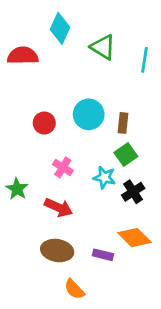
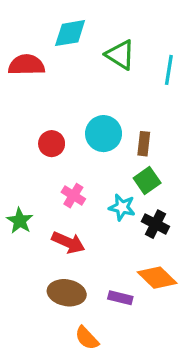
cyan diamond: (60, 28) -> (70, 33), turned 56
black cross: (133, 192) -> (155, 224), turned -30

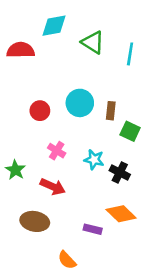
green square: (147, 180) -> (130, 131), moved, turned -30
brown ellipse: (67, 293) -> (35, 221), moved

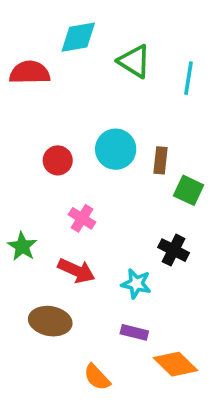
cyan star: (94, 160) -> (136, 284), moved
orange diamond: (121, 214) -> (175, 364), moved

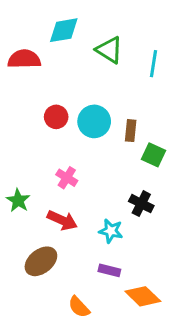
red circle: (58, 160) -> (56, 117), moved
brown ellipse: (50, 321) -> (41, 261), turned -48

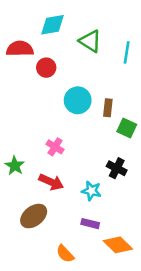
red circle: (56, 117) -> (46, 68), moved

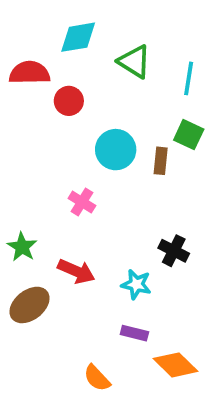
green square: (127, 128) -> (189, 135), moved
pink cross: (55, 147) -> (82, 202), moved
brown ellipse: (34, 216) -> (30, 305), moved

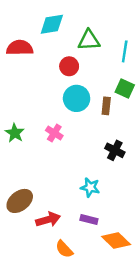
green triangle: (134, 62) -> (89, 40), turned -35
red circle: (69, 101) -> (69, 66), moved
green star: (22, 247) -> (15, 133), moved
black cross: (174, 251) -> (115, 150), moved
red arrow: (76, 271) -> (48, 219), moved, turned -40

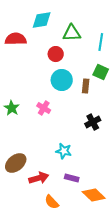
black cross: (115, 150) -> (93, 122), turned 35
cyan star: (90, 187) -> (64, 151), moved

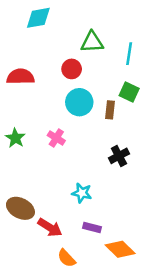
cyan diamond: (42, 20) -> (38, 18), moved
red semicircle: (16, 39) -> (20, 77), moved
brown ellipse: (16, 163) -> (20, 208), turned 65
red arrow: (39, 178) -> (50, 228), turned 48

